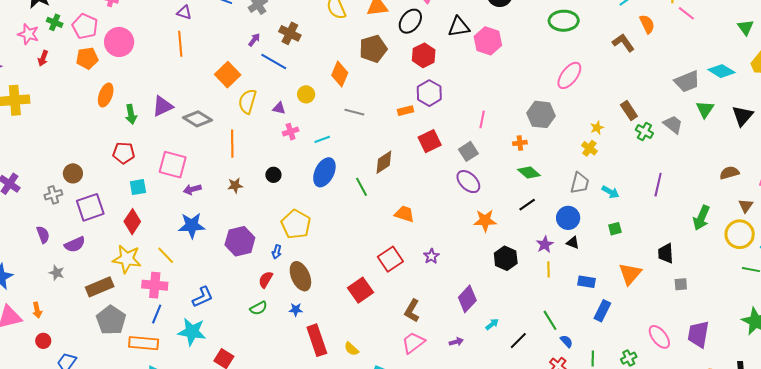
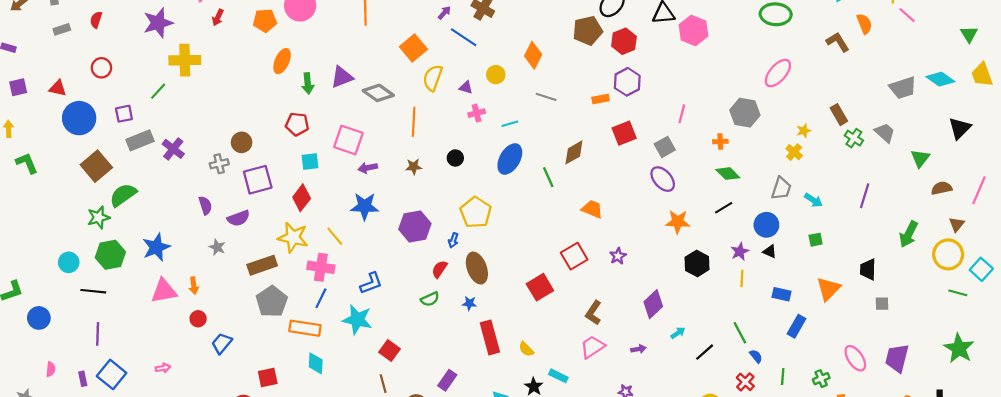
brown pentagon: (373, 49) -> (588, 31), moved
green triangle: (705, 109) -> (920, 158), moved

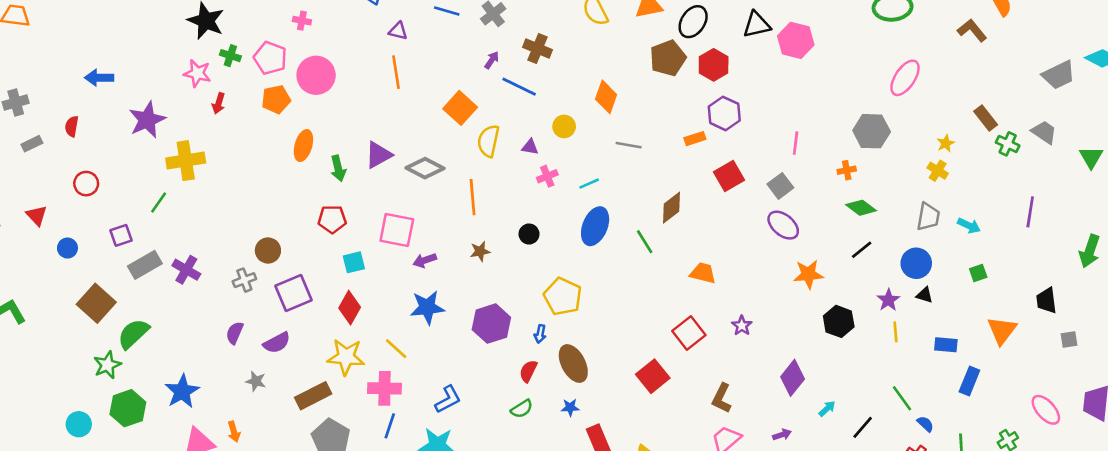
red triangle: (58, 88) -> (37, 215), turned 42
blue circle: (79, 118) -> (67, 248), size x0.5
purple semicircle: (205, 205) -> (235, 333), turned -132

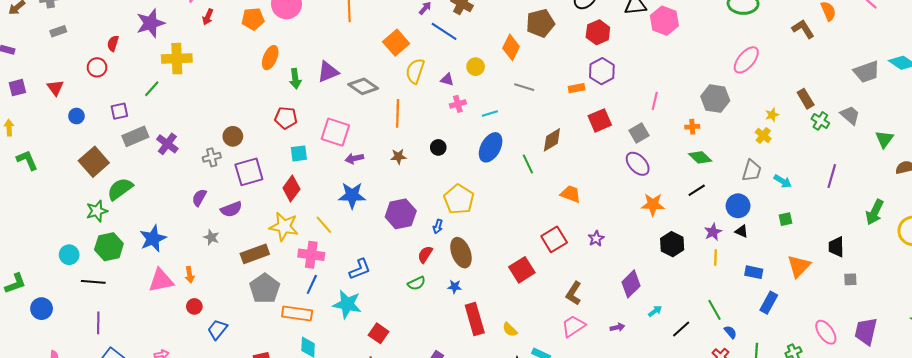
brown pentagon: (668, 58) -> (540, 23), moved
red semicircle: (72, 126) -> (113, 43), moved

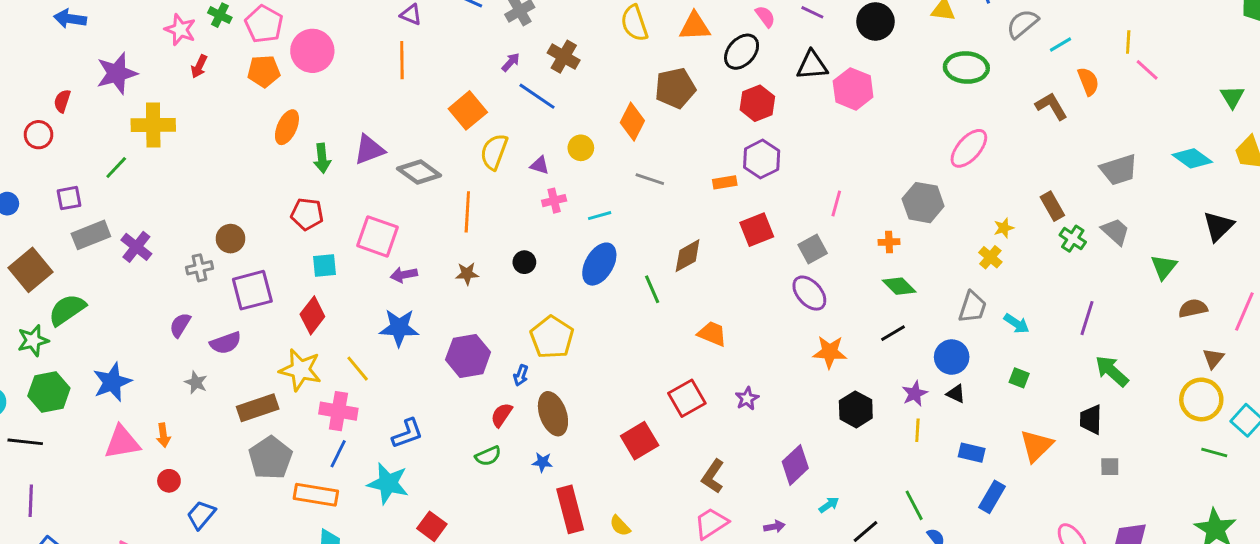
gray trapezoid: (867, 72) -> (1119, 170), moved
green arrow: (875, 212) -> (1112, 371), moved, turned 105
green square: (785, 219) -> (1019, 378), turned 32

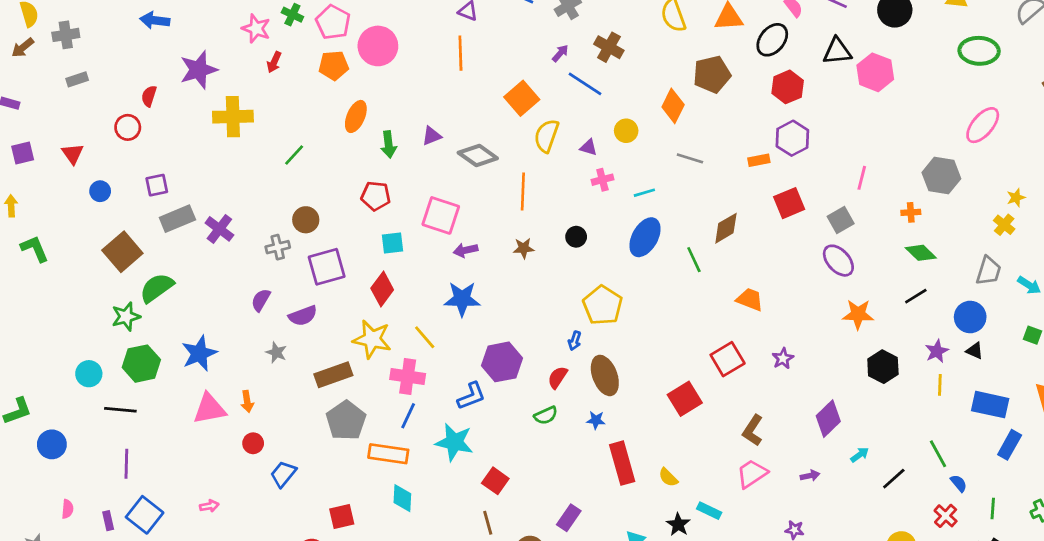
purple triangle: (369, 150) -> (432, 136), size x0.7
green line: (116, 167) -> (294, 155), moved
purple hexagon: (468, 356) -> (502, 362), moved
blue rectangle: (972, 453) -> (990, 405), size x1.5

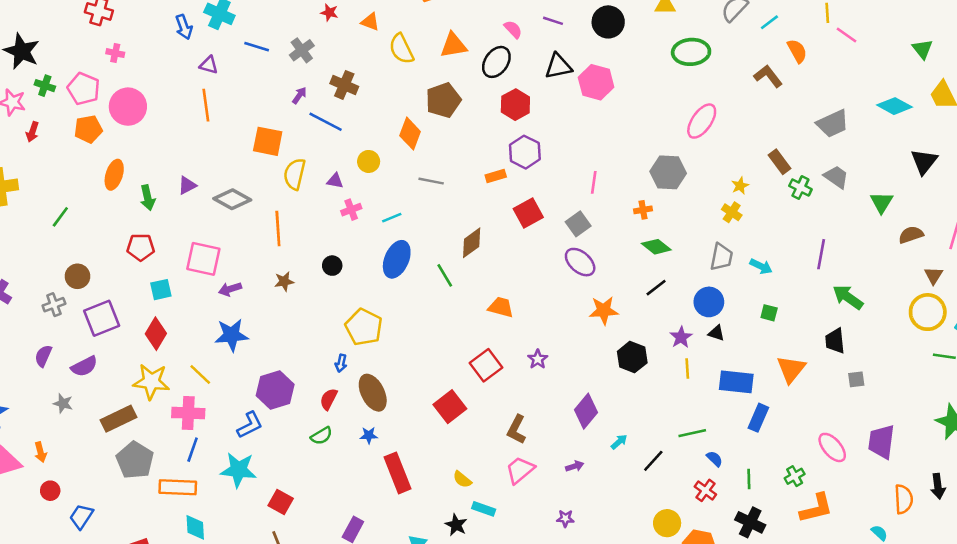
orange square: (522, 98) -> (268, 141), turned -32
green line: (938, 454) -> (692, 433), turned -68
yellow semicircle: (668, 477) -> (462, 479), moved

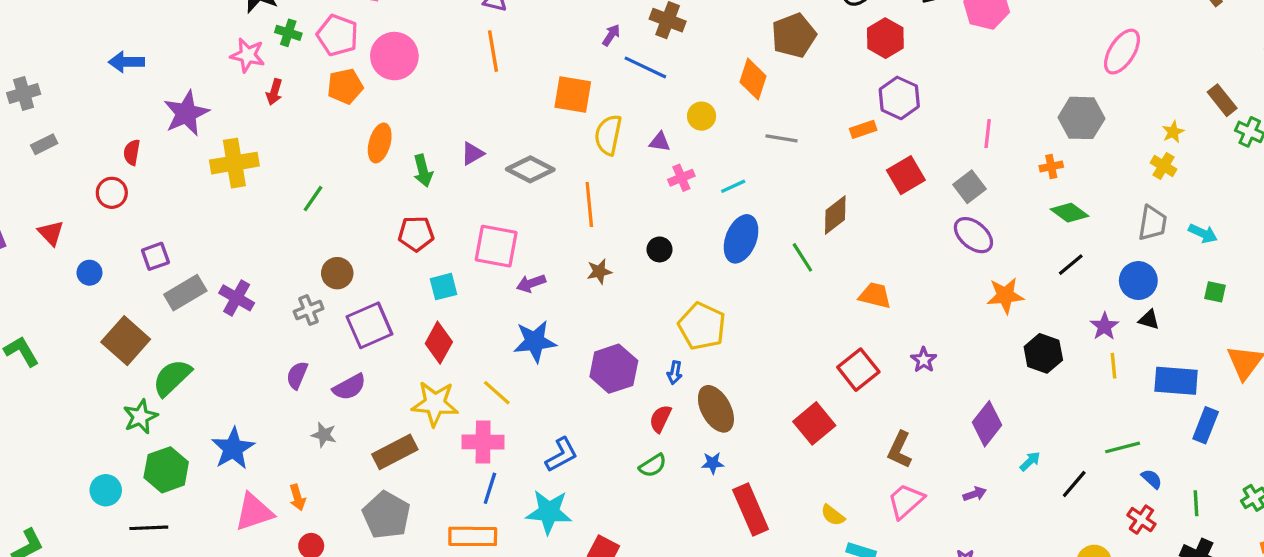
purple hexagon: (275, 390) -> (614, 369), moved
gray pentagon: (135, 460) -> (386, 515), moved

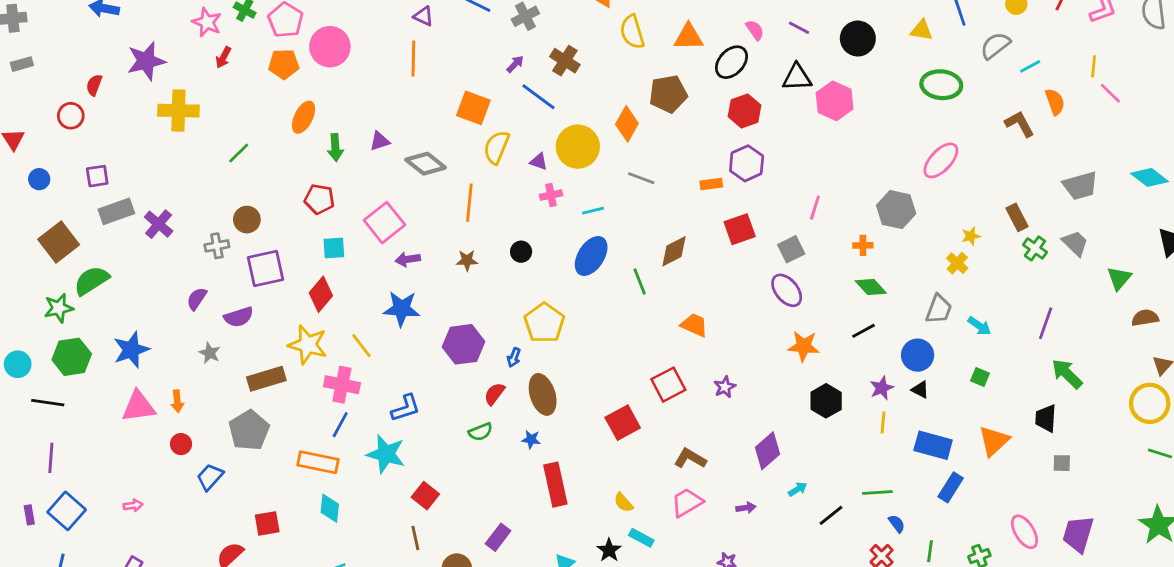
yellow circle: (702, 116) -> (578, 147), size x1.8
pink square: (496, 246) -> (385, 223), turned 30
brown L-shape: (900, 450) -> (690, 459), turned 84

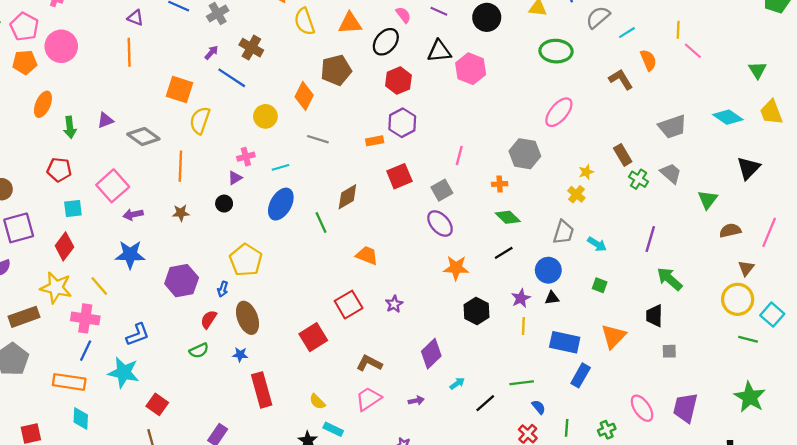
yellow circle: (578, 147) -> (265, 116), size x0.7
purple triangle: (539, 162) -> (235, 178), moved, turned -48
black triangle: (920, 390) -> (552, 298), turned -32

